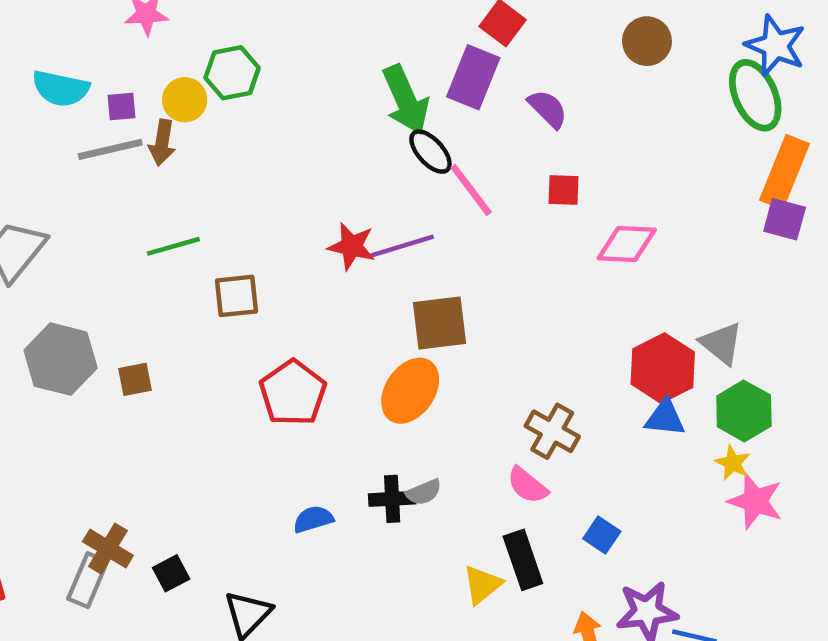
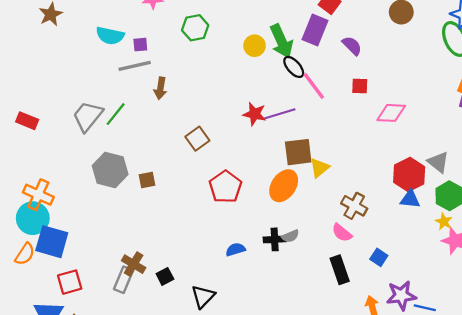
yellow circle: (185, 100) -> (255, 46), moved
brown arrow: (162, 143) -> (160, 88), moved
green line: (173, 246) -> (116, 114), moved, turned -35
brown square: (237, 296) -> (197, 139), turned -30
yellow triangle: (482, 585) -> (319, 168), moved

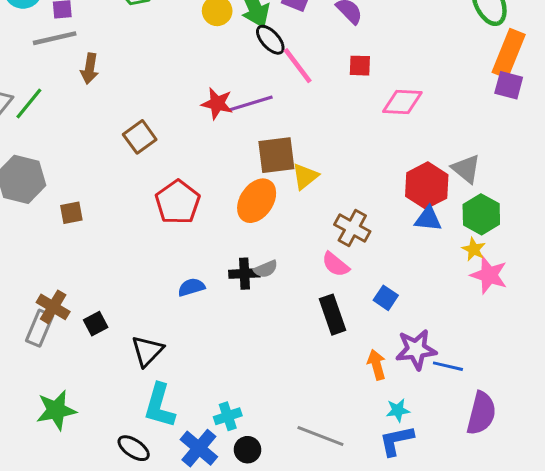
brown square: (147, 180) -> (71, 213), moved

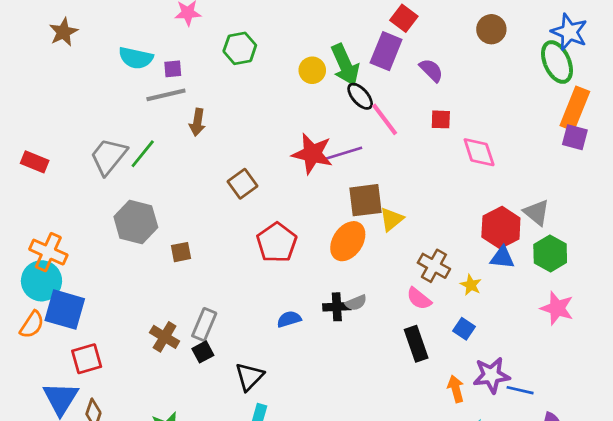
pink diamond: (402, 102) -> (479, 152), turned 69
red star: (217, 103) -> (312, 154), size x1.4
yellow star: (474, 249) -> (471, 285), moved
gray rectangle: (39, 328) -> (204, 325), moved

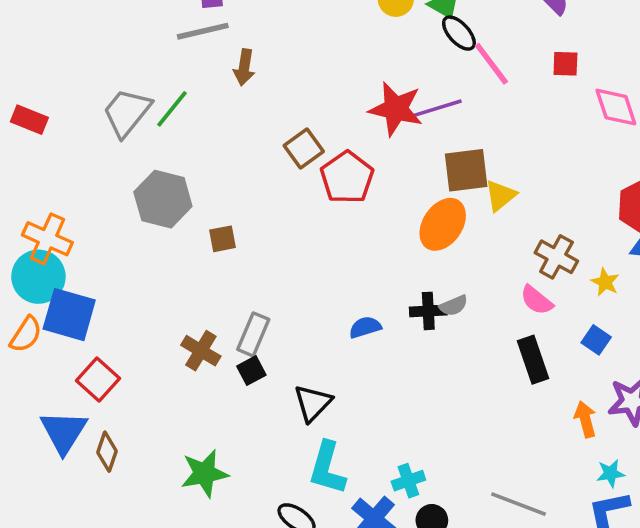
red pentagon: (277, 243) -> (347, 177), moved
red square: (87, 359) -> (98, 380), turned -32

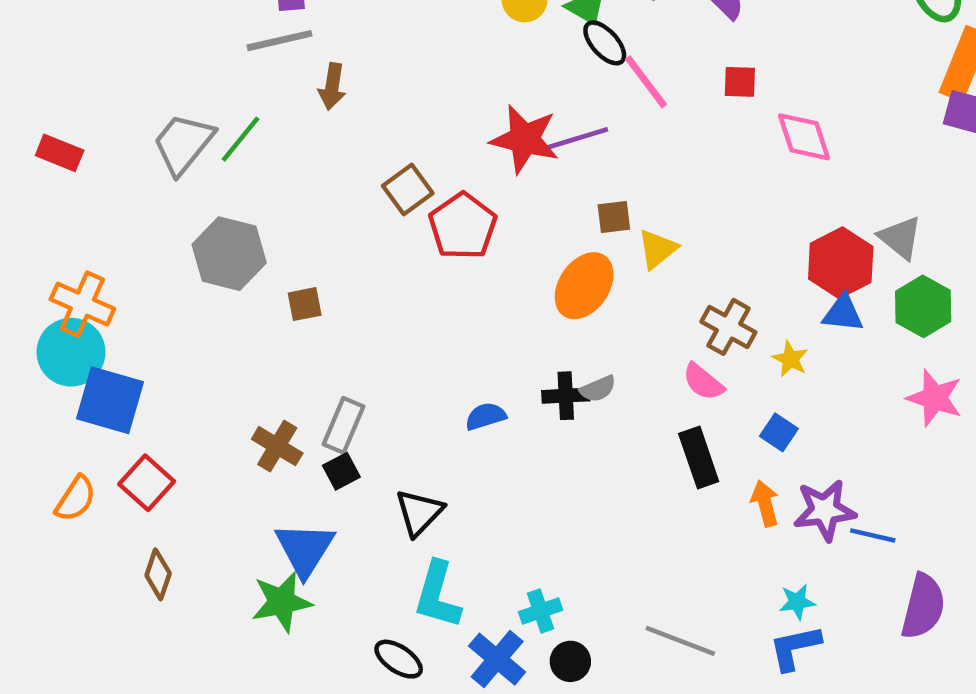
brown square: (466, 170) -> (614, 217), size x0.6
orange semicircle: (26, 334) -> (76, 499), moved
orange arrow: (585, 419) -> (765, 503), moved
blue triangle: (64, 432) -> (305, 549), moved

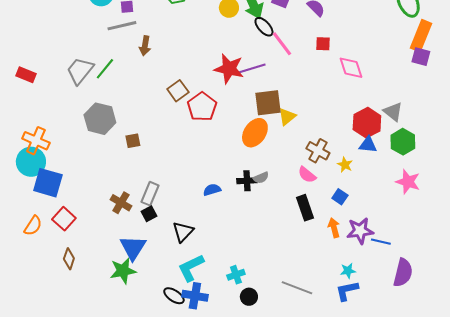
brown square: (614, 217) -> (268, 103), size x1.8
cyan L-shape: (438, 595) -> (191, 268), turned 48
blue cross: (497, 659) -> (195, 296), moved, turned -30

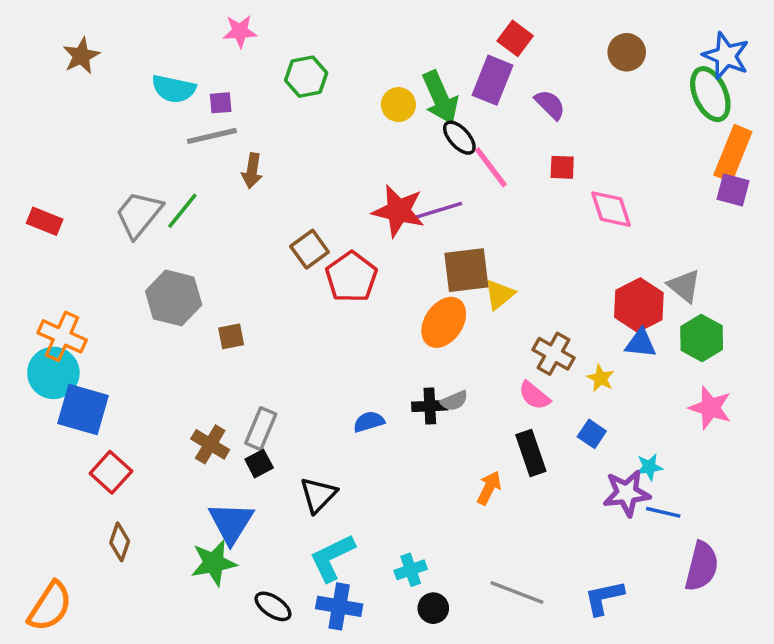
orange semicircle: (33, 226) -> (50, 606), moved, size x1.4
orange arrow: (334, 228) -> (489, 488), moved, turned 42
cyan star: (348, 271) -> (649, 467), moved
black ellipse: (174, 296) -> (273, 606), moved

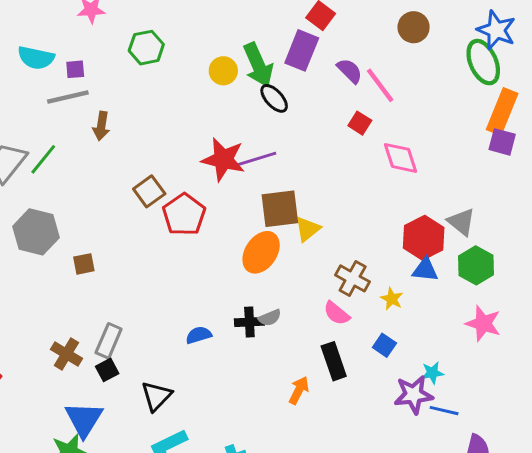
pink line: (491, 167) -> (380, 85), moved
red square: (562, 167) -> (360, 123), turned 30

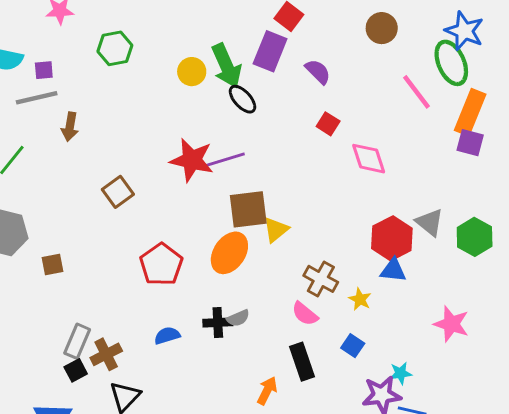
pink line: (380, 85) -> (417, 92), moved
red pentagon: (184, 215) -> (161, 264), moved
green hexagon: (476, 265) -> (475, 237), moved
brown cross: (66, 354) -> (106, 354), moved, turned 32

